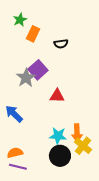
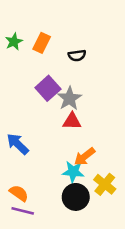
green star: (20, 20) -> (14, 42), moved
gray star: (26, 78) -> (69, 98), moved
orange arrow: (77, 133) -> (85, 157), moved, turned 54
orange semicircle: (15, 153) -> (19, 193), turned 49

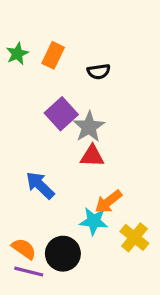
blue arrow: (18, 144) -> (40, 185), moved
black circle: (76, 197) -> (63, 254), moved

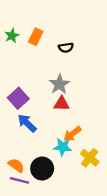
purple square: (61, 114) -> (18, 98), moved

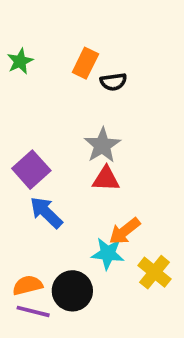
orange rectangle: (36, 37) -> (85, 63), moved
orange semicircle: (16, 165) -> (28, 285), turned -49

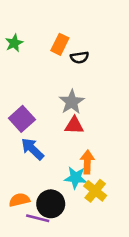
orange arrow: (125, 231) -> (87, 162), turned 130
yellow cross: (154, 272) -> (95, 191), moved
purple line: (33, 311) -> (38, 218), moved

